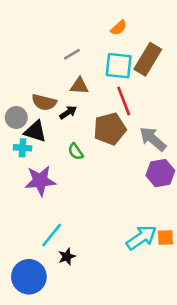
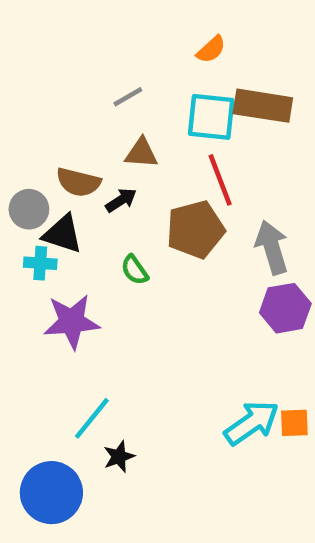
brown rectangle: (148, 59) -> (263, 106), turned 68
gray arrow: (153, 139) -> (272, 247), turned 32

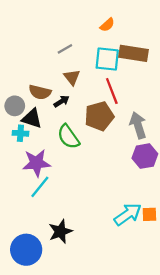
brown triangle: (141, 153) -> (72, 77), turned 48
green semicircle: (135, 270) -> (68, 137), size x1.6
cyan line: (92, 418) -> (40, 187), moved
black star: (119, 457) -> (60, 231), size x1.5

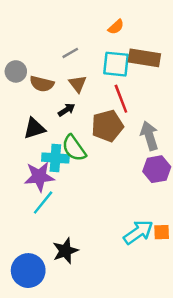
brown semicircle: (40, 92) -> (42, 84), moved
gray circle: (15, 106) -> (16, 71), moved
black triangle: (32, 118) -> (34, 128), turned -35
cyan cross: (20, 133) -> (55, 158), moved, size x1.5

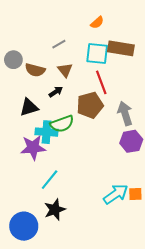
green semicircle: (74, 148) -> (62, 124), turned -75
cyan line: (43, 203) -> (50, 180), moved

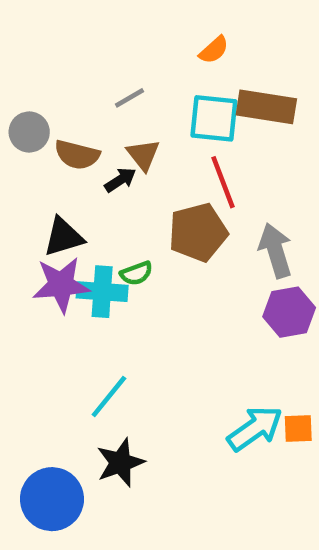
black arrow: (56, 92) -> (120, 180), moved
green semicircle: (62, 124) -> (136, 273), size x0.6
purple star: (33, 148) -> (61, 285), moved

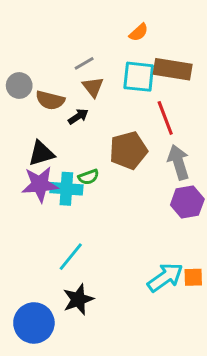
brown triangle: (143, 155) -> (93, 87), moved
red line: (223, 182) -> (165, 118), moved

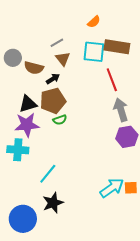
brown pentagon: (128, 150) -> (53, 101), moved
cyan cross: (66, 189) -> (18, 150), moved

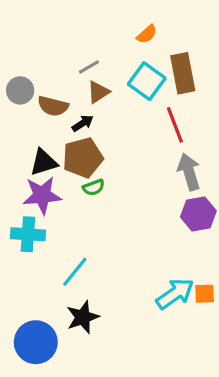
brown rectangle: (117, 47) -> (183, 73), turned 70
cyan square: (94, 52) -> (147, 81), turned 30
brown triangle: (63, 59) -> (98, 92), turned 35

